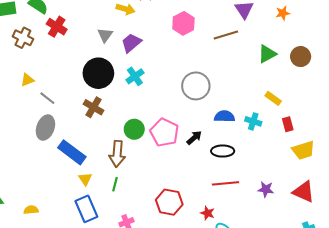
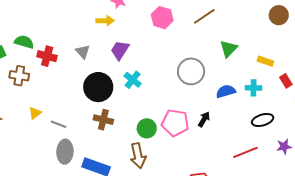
gray triangle: (105, 35) -> (83, 52), moved
green triangle: (267, 54) -> (228, 49), moved
black ellipse: (223, 151) -> (263, 120), moved

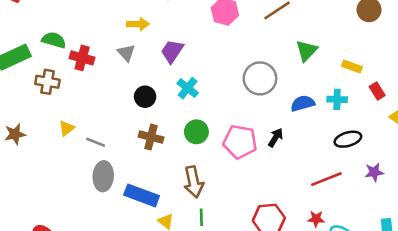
yellow arrow: (105, 21) -> (138, 24), moved
black circle: (98, 87) -> (145, 97), size x0.6
green circle: (147, 128) -> (196, 132), moved

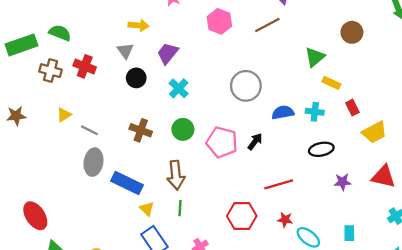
green triangle: (307, 51) -> (315, 57), moved
red cross: (82, 58) -> (85, 66), moved
black circle: (145, 97) -> (136, 78), moved
red line: (326, 179) -> (279, 184), moved

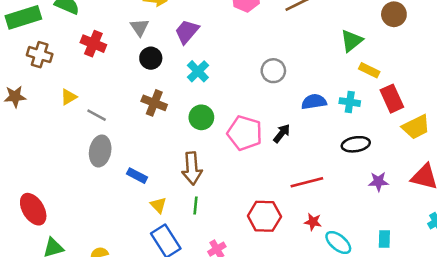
brown cross: (51, 71) -> (40, 55), moved
gray circle: (246, 86) -> (273, 71), size x0.7
red rectangle: (352, 108) -> (392, 99), size x1.5
brown cross: (141, 130) -> (154, 103), moved
blue rectangle: (127, 183) -> (137, 176), size x0.6

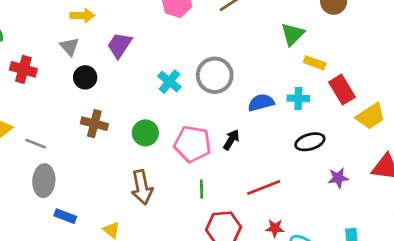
cyan cross: (198, 71) -> (169, 82), moved
gray circle: (273, 71) -> (215, 75), size x1.4
blue rectangle: (137, 176) -> (65, 216), moved
green line: (195, 205) -> (202, 189), moved

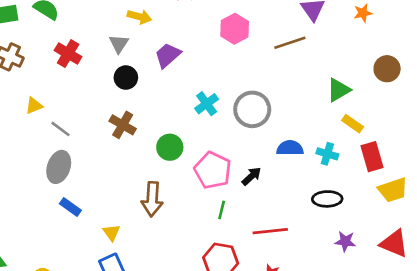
green line: (202, 189) -> (222, 210), moved

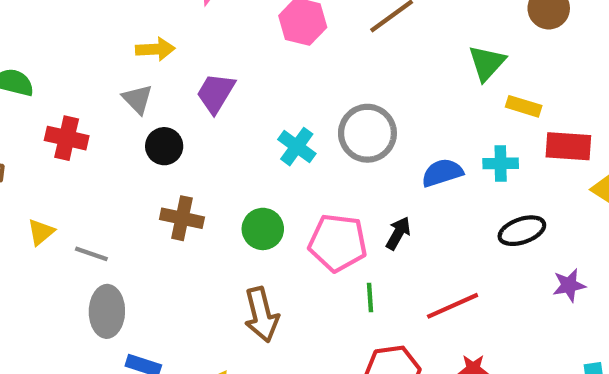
red rectangle: (372, 157) -> (568, 146), turned -52

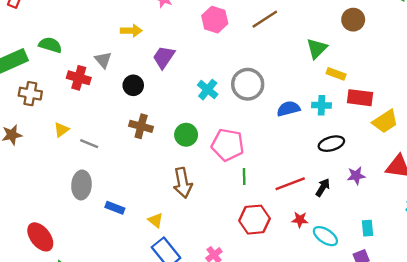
gray triangle: (137, 99) -> (103, 60), moved
black arrow: (398, 233) -> (323, 187), moved
gray ellipse: (107, 311) -> (81, 185), moved

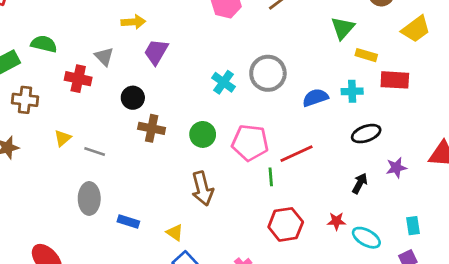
purple trapezoid: (164, 57) -> (156, 52), moved
black circle: (133, 85) -> (133, 98), moved
yellow trapezoid: (385, 121) -> (416, 29), moved
red line: (290, 184) -> (297, 154), moved

